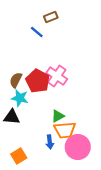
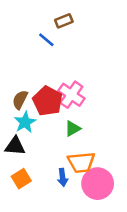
cyan star: (20, 98) -> (25, 122), turned 30
green triangle: (58, 116) -> (73, 129), moved
orange square: (19, 156) -> (21, 179), moved

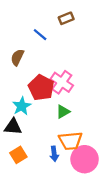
brown rectangle: (64, 21) -> (66, 18), moved
brown semicircle: (20, 100) -> (17, 57), moved

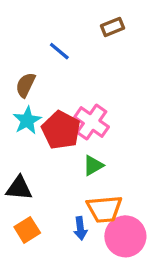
brown rectangle: (66, 18) -> (113, 27), moved
cyan star: (22, 106) -> (27, 120), moved

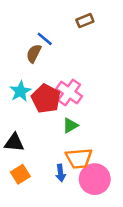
brown semicircle: (26, 85) -> (34, 54), moved

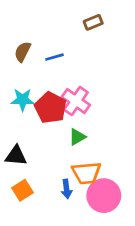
blue line: (45, 39) -> (55, 57), moved, turned -56
brown semicircle: (34, 54) -> (23, 52), moved
cyan star: (20, 91) -> (23, 100), turned 30

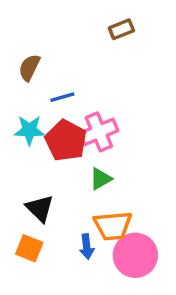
blue line: (55, 57) -> (62, 97), moved
pink cross: (76, 101) -> (99, 132), turned 32
black triangle: (16, 156) -> (40, 208), moved, turned 40
orange square: (23, 190) -> (29, 248), turned -36

